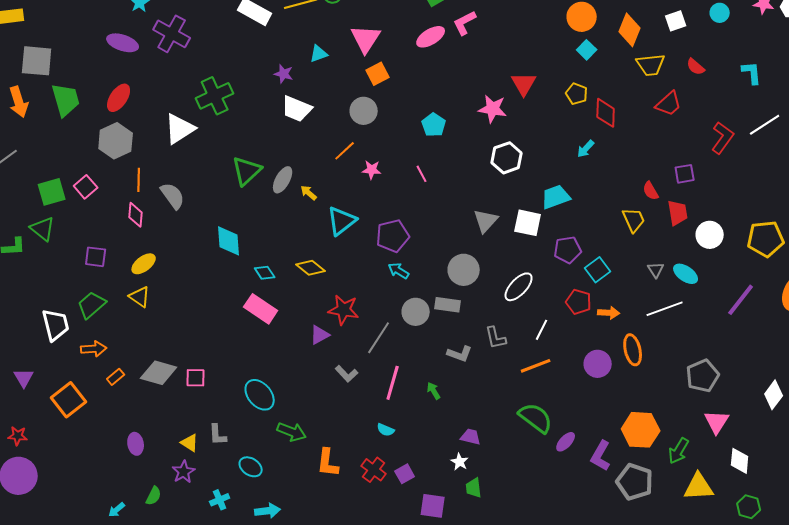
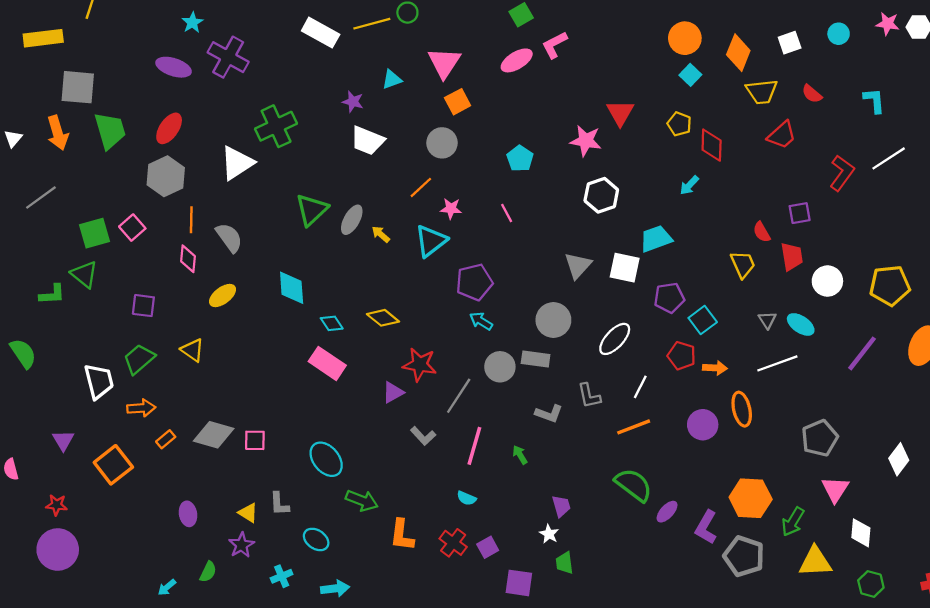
cyan triangle: (342, 221) -> (431, 241), moved
yellow ellipse: (144, 264) -> (223, 296), moved
purple trapezoid: (471, 437) -> (561, 506), turned 60

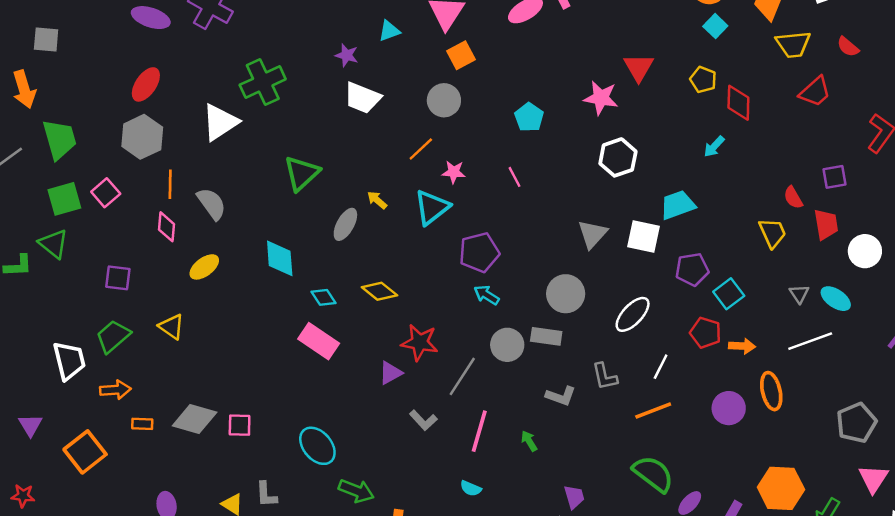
gray square: (78, 87) -> (46, 39), size x0.7
green trapezoid: (110, 131) -> (59, 139), moved
gray ellipse: (352, 220) -> (345, 224), moved
orange rectangle: (166, 439) -> (142, 424), turned 42

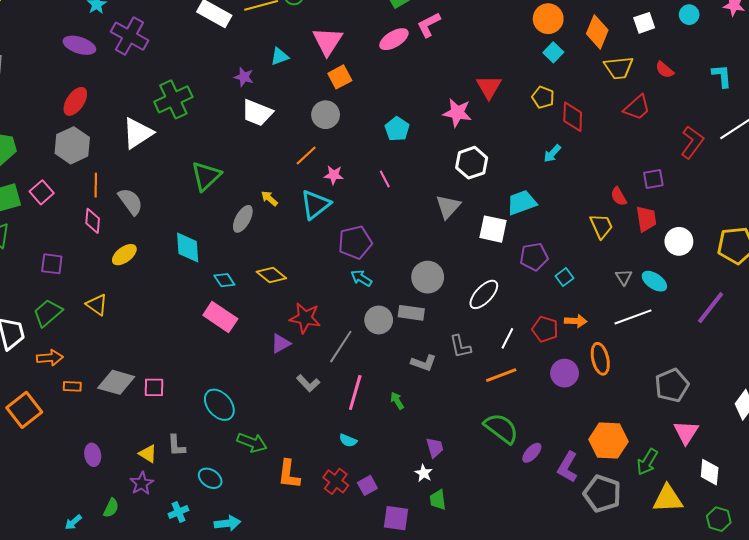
gray triangle: (592, 234) -> (448, 207), moved
cyan square: (729, 294) -> (565, 277), size x0.7
red pentagon: (706, 333) -> (545, 329), moved

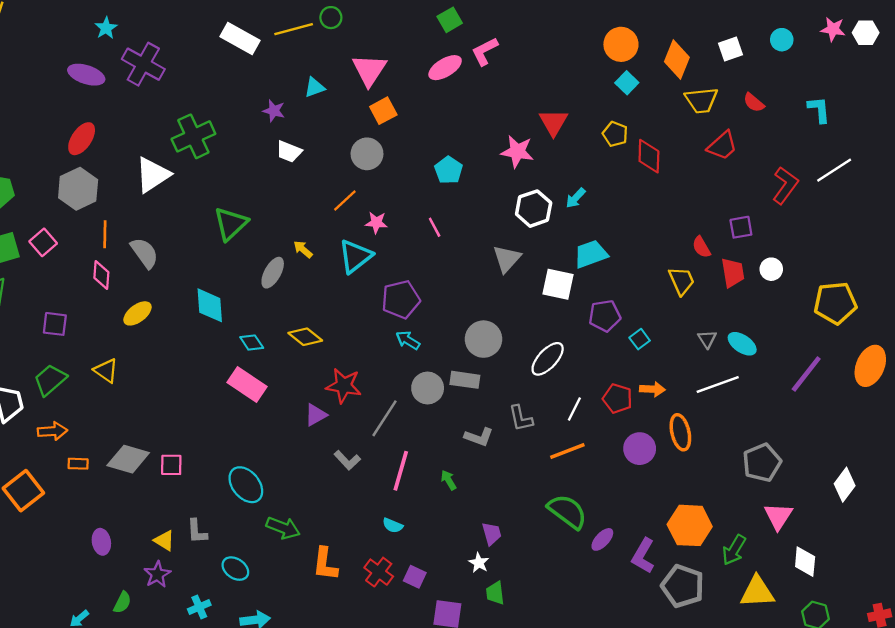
white trapezoid: (257, 113) -> (289, 152), size x0.7
cyan arrow: (552, 154) -> (576, 198), moved
white circle: (679, 241) -> (771, 269), moved, size x0.7
purple square: (367, 485) -> (415, 577), turned -36

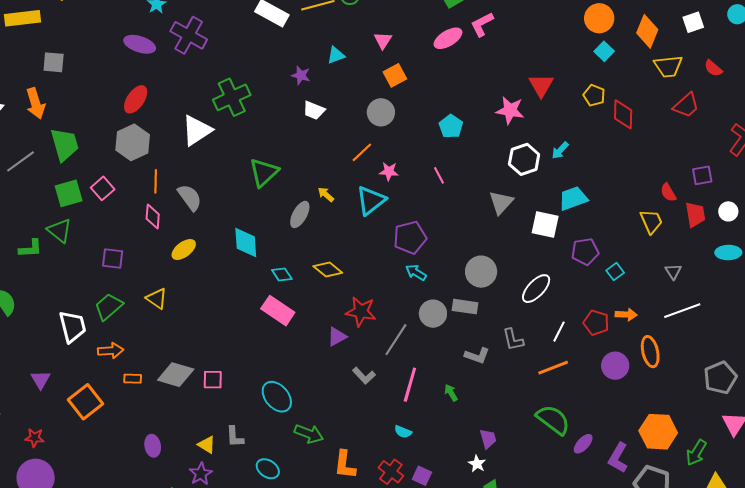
pink triangle: (369, 70) -> (383, 40), size x0.6
cyan ellipse: (742, 344) -> (728, 253), moved, turned -35

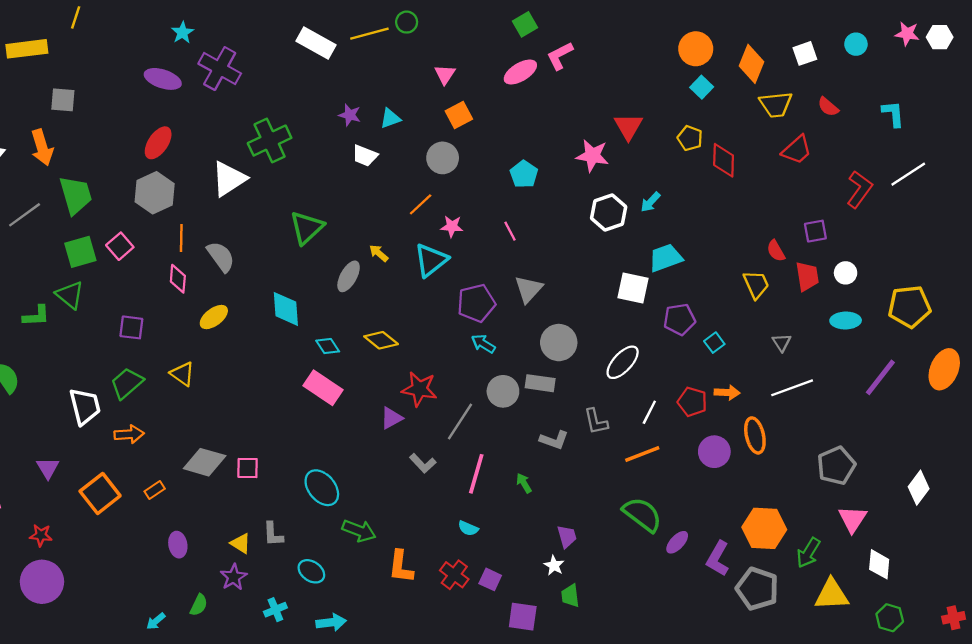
cyan triangle: (336, 55) -> (390, 118), moved
gray triangle: (501, 202) -> (529, 289), moved
orange rectangle: (133, 379) -> (155, 490), moved, turned -36

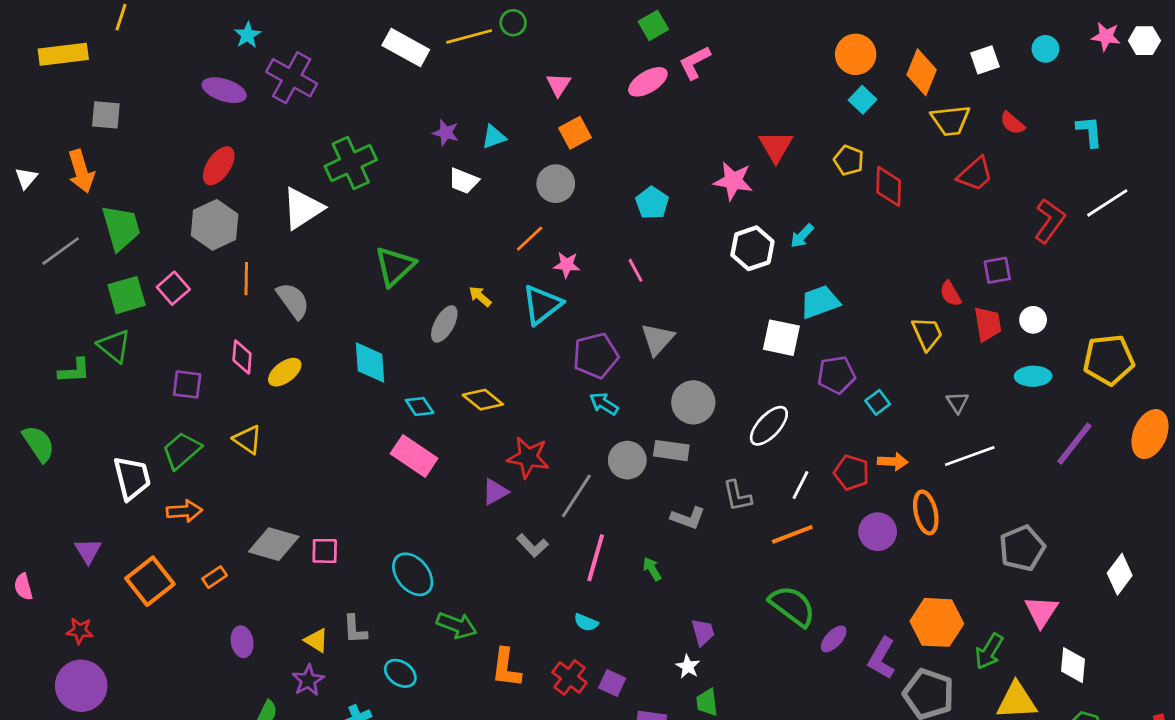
pink diamond: (178, 279) -> (242, 357), moved

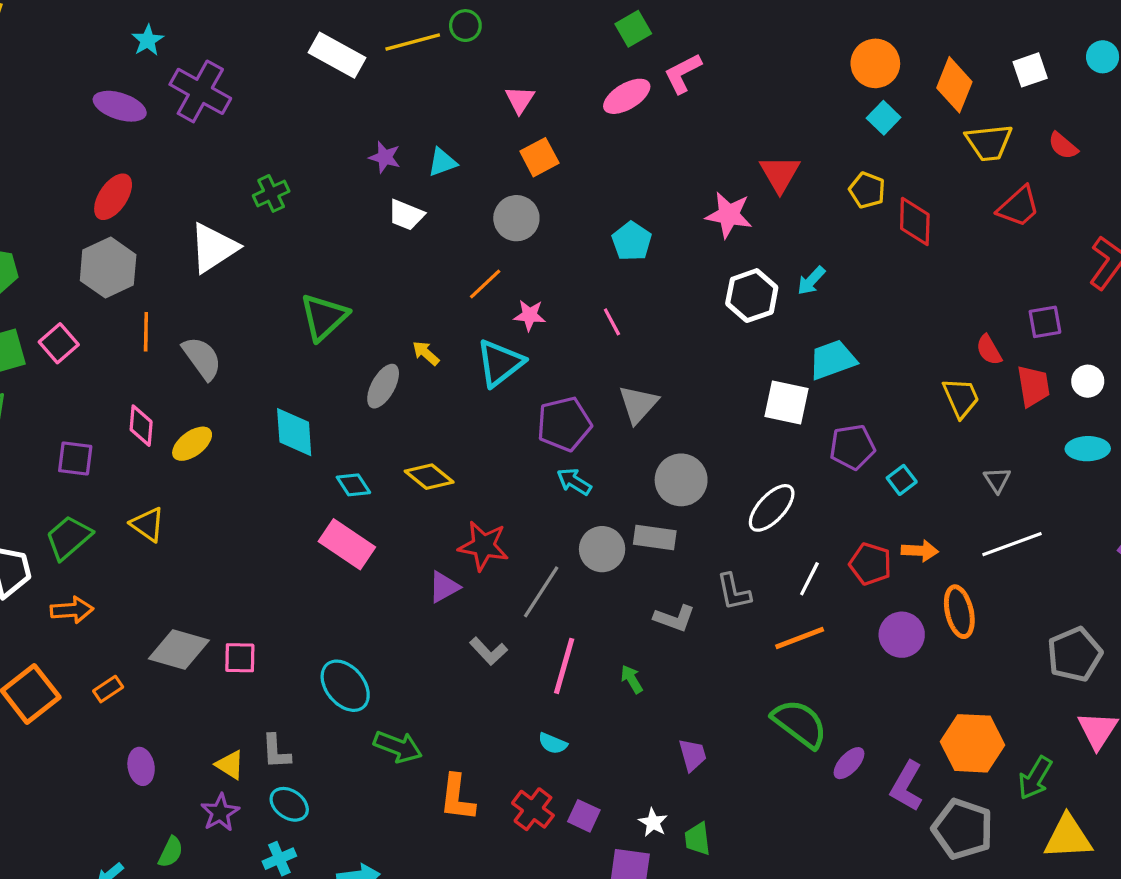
green cross: (351, 163) -> (271, 193), size x0.6
white star: (688, 666) -> (653, 822), moved
cyan ellipse: (400, 673) -> (289, 804), moved

